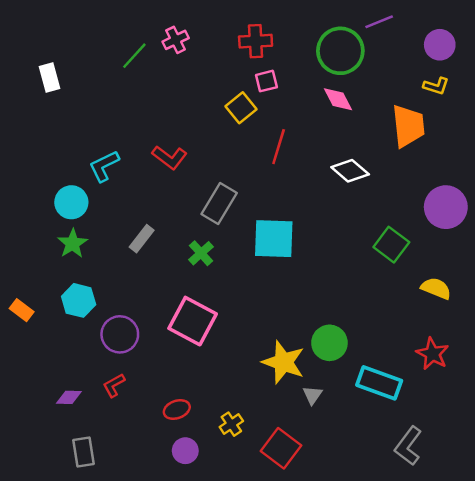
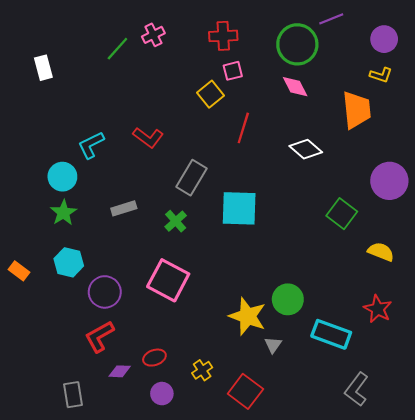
gray rectangle: (142, 239) -> (124, 208), turned 35
red L-shape: (114, 385) -> (99, 336), size x1.5
purple diamond: (69, 397) -> (120, 371), moved

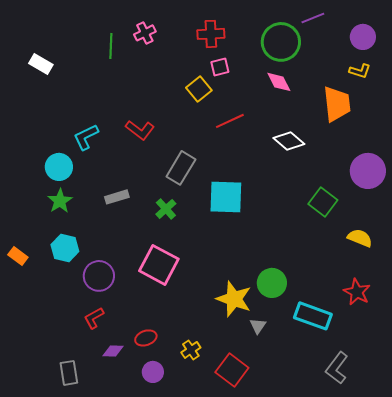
green line: (117, 49) -> (111, 46), turned -40
white rectangle: (43, 68) -> (41, 64), turned -45
red line: (243, 128) -> (230, 121), turned 48
red L-shape: (99, 336) -> (94, 318), size x0.7

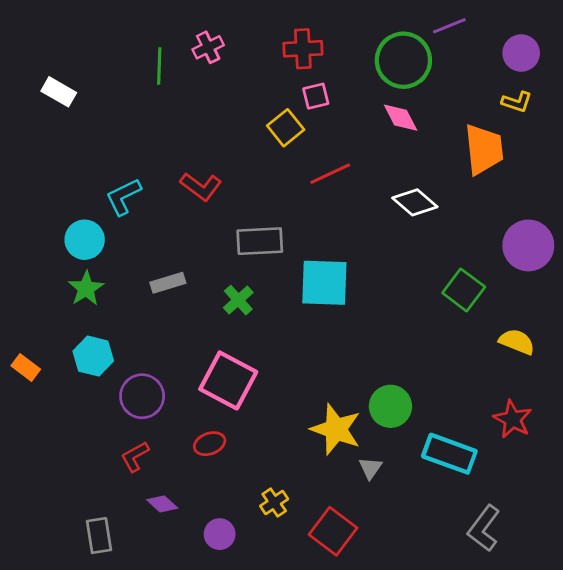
gray rectangle: (181, 168) -> (260, 241), turned 56
red ellipse: (146, 338) -> (210, 444), moved
purple diamond: (113, 351) -> (162, 504), turned 40

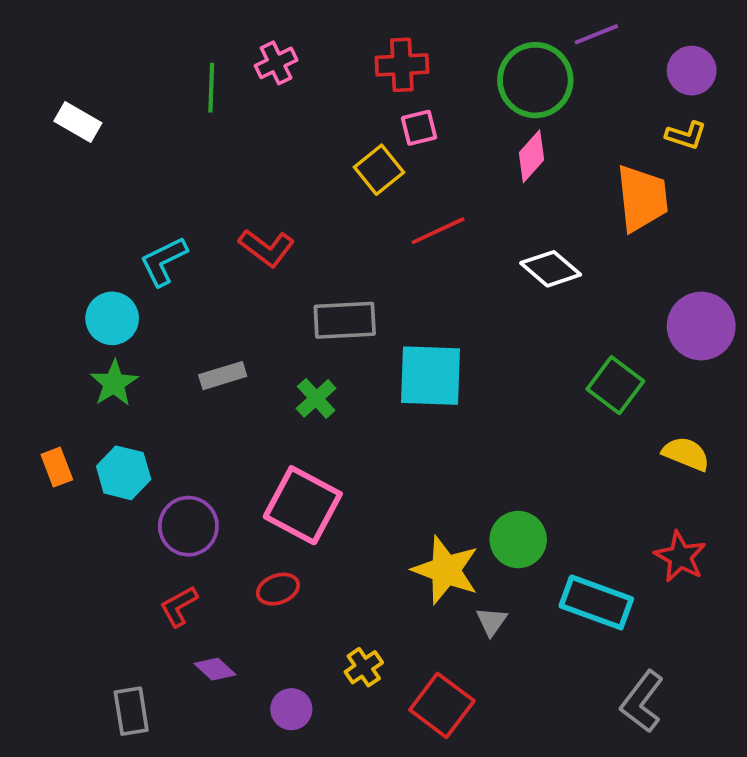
pink diamond: (401, 118) -> (532, 156), turned 69
orange rectangle: (26, 368) -> (57, 467), moved, turned 32

